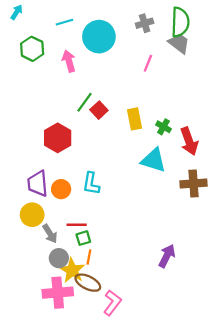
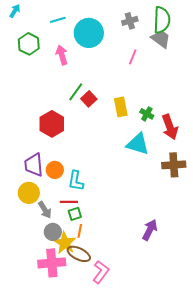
cyan L-shape: (91, 184) -> (76, 181), moved

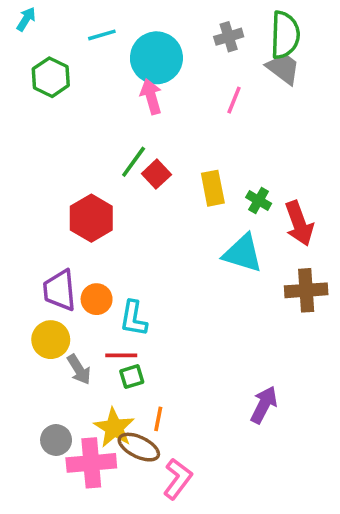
pink arrow: (62, 55) -> (151, 97), moved
orange line: (80, 231) -> (158, 419), moved
gray circle: (53, 232) -> (56, 440), moved

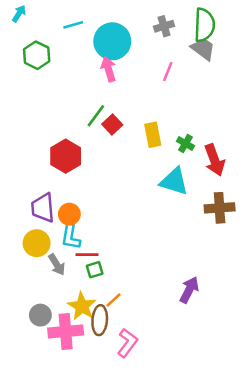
cyan L-shape: (134, 318) -> (71, 237), moved
orange line: (158, 419) -> (114, 300), turned 36
brown ellipse: (139, 447) -> (100, 320), turned 68

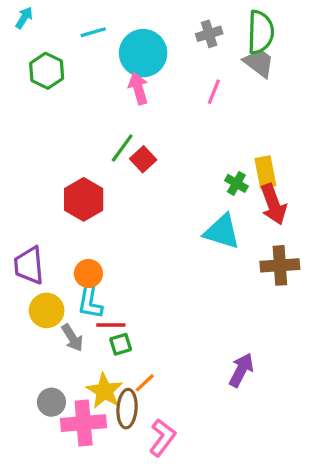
yellow rectangle: (153, 135) -> (265, 172), moved
purple trapezoid: (43, 208) -> (29, 265), moved

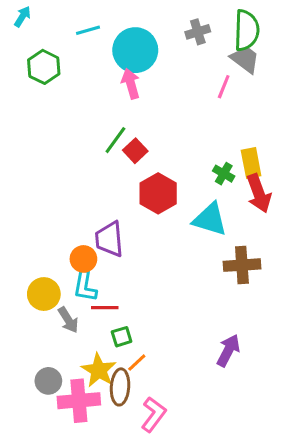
pink line: (214, 92) -> (224, 87), moved
red hexagon: (84, 199) -> (158, 193), moved
purple trapezoid: (29, 265) -> (109, 239), moved
brown cross: (280, 265) -> (242, 265), moved
green square: (121, 344) -> (122, 337), moved

